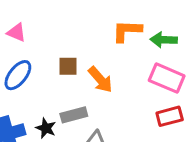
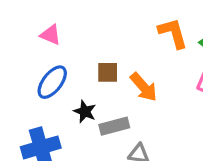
orange L-shape: (127, 31) -> (173, 33), turned 72
black star: (46, 128) -> (85, 111), moved

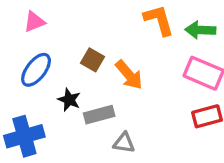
pink triangle: (51, 35) -> (34, 22), turned -45
brown square: (108, 72) -> (92, 60), turned 30

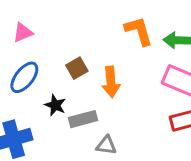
brown square: (92, 60) -> (77, 68), turned 30
orange arrow: (129, 75) -> (111, 82), turned 36

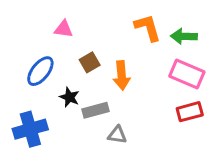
pink triangle: (23, 33) -> (64, 29), moved, turned 30

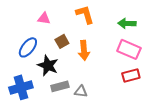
orange L-shape: (148, 28) -> (85, 14), moved
black star: (69, 97) -> (48, 65), size x1.5
gray rectangle: (95, 110) -> (60, 86), moved

